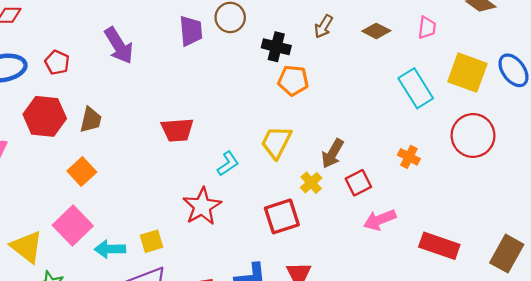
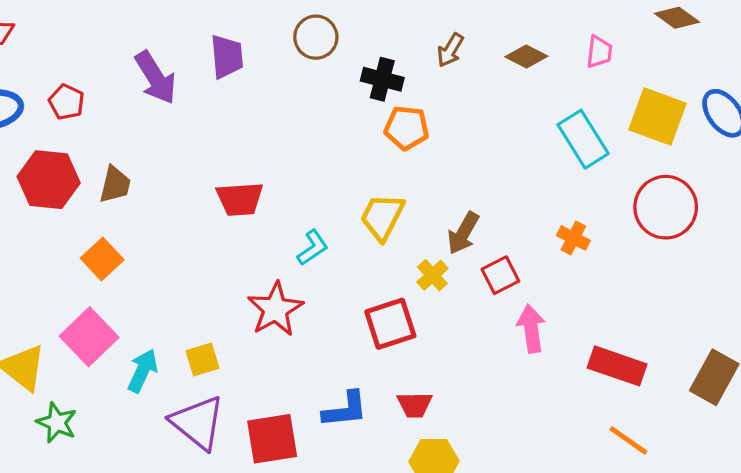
purple trapezoid: (191, 31) -> (227, 57), moved
pink arrow: (380, 220) -> (531, 329), turned 104
cyan arrow: (110, 249) -> (143, 371), turned 116

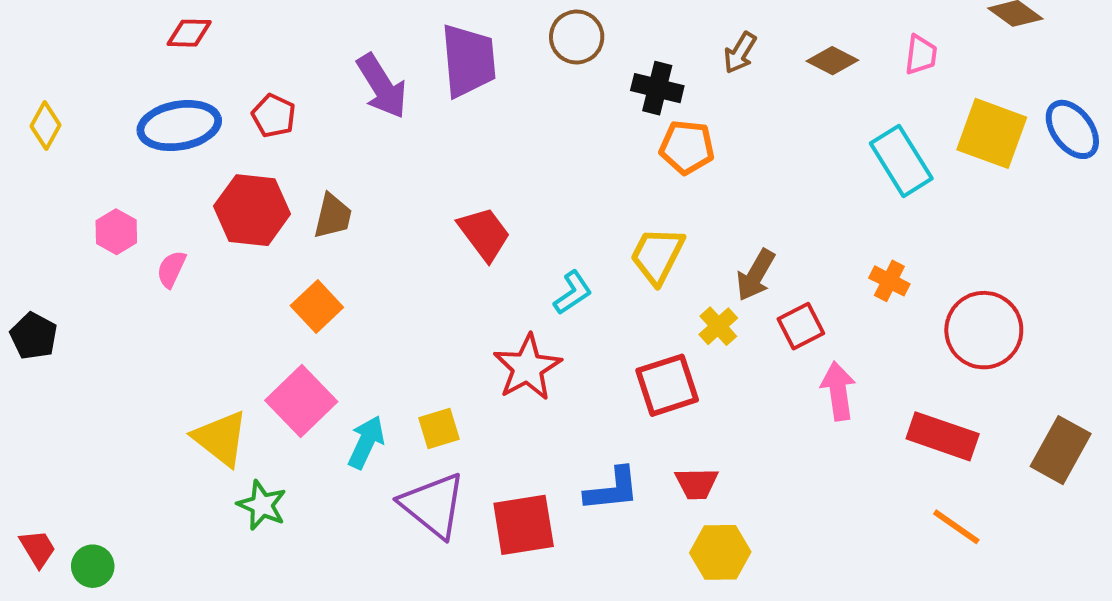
purple trapezoid: (227, 57) -> (468, 61), size x1.4
red trapezoid: (240, 199) -> (484, 234), turned -123
red circle: (666, 207) -> (984, 330), moved

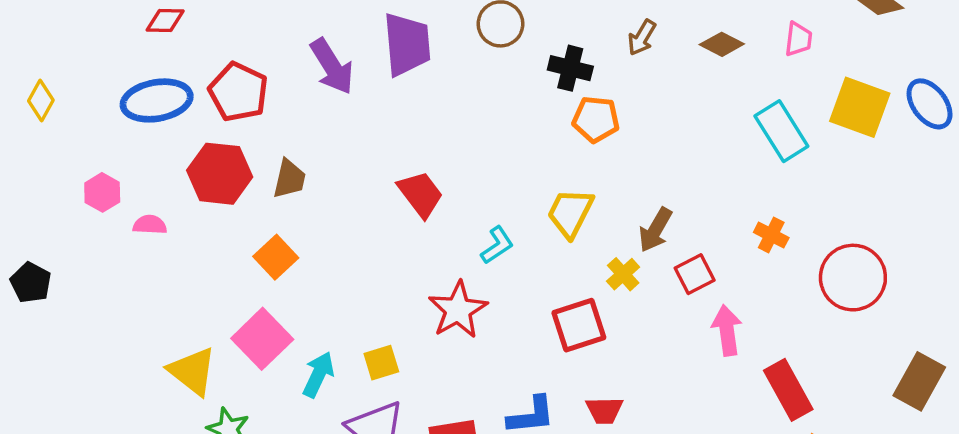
red pentagon: (274, 116) -> (238, 92), size x1.6
pink semicircle: (171, 269) -> (150, 225), turned 68
red rectangle: (943, 436) -> (788, 390), moved, turned 42

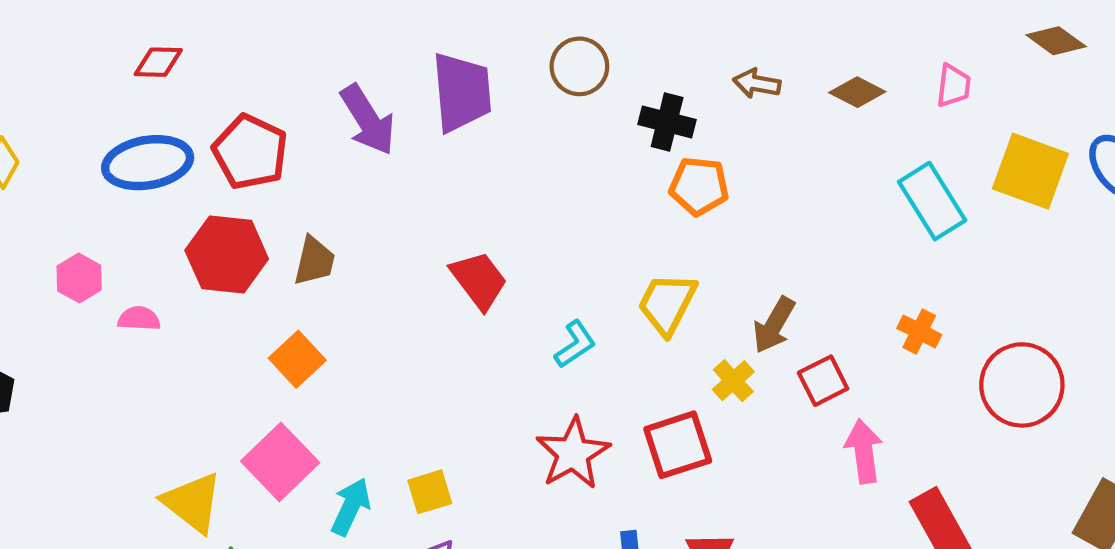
brown arrow: (642, 37) -> (757, 84), turned 69
red star: (458, 310) -> (573, 453), moved

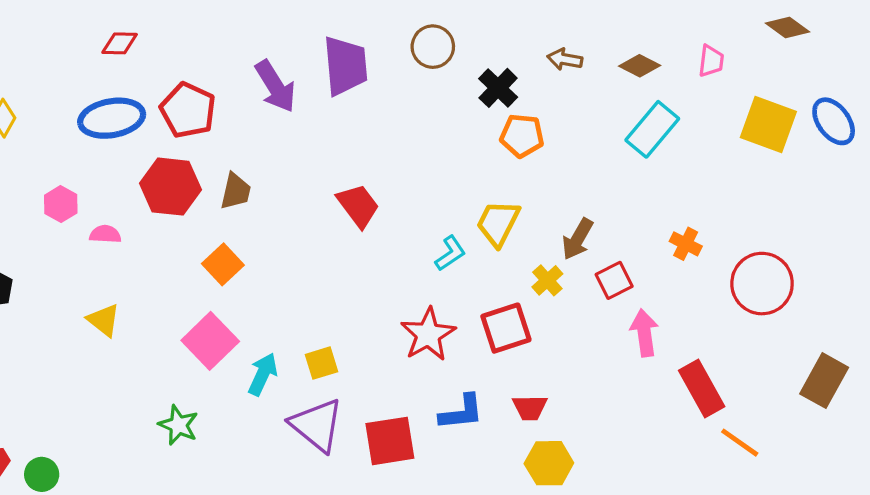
black cross: (667, 122) -> (498, 88), turned 30
cyan rectangle: (932, 201) -> (652, 129), moved, turned 72
cyan L-shape: (575, 344) -> (450, 253), moved
yellow triangle: (192, 503) -> (104, 320), moved, size x0.7

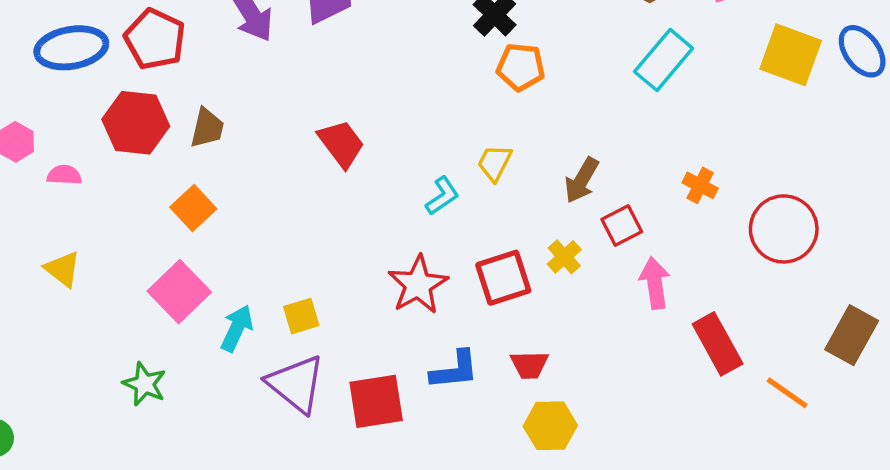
yellow trapezoid: (498, 223) -> (495, 163), size x0.7
yellow cross: (547, 280) -> (564, 257), moved
orange line: (740, 443) -> (787, 393), moved

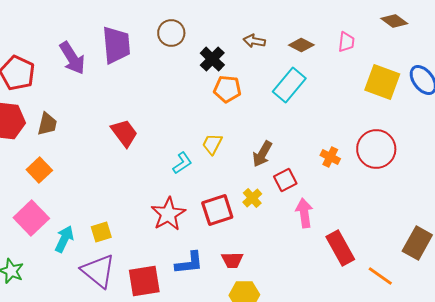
cyan rectangle: (664, 60) -> (289, 85), moved
red circle: (784, 229) -> (376, 149), moved

